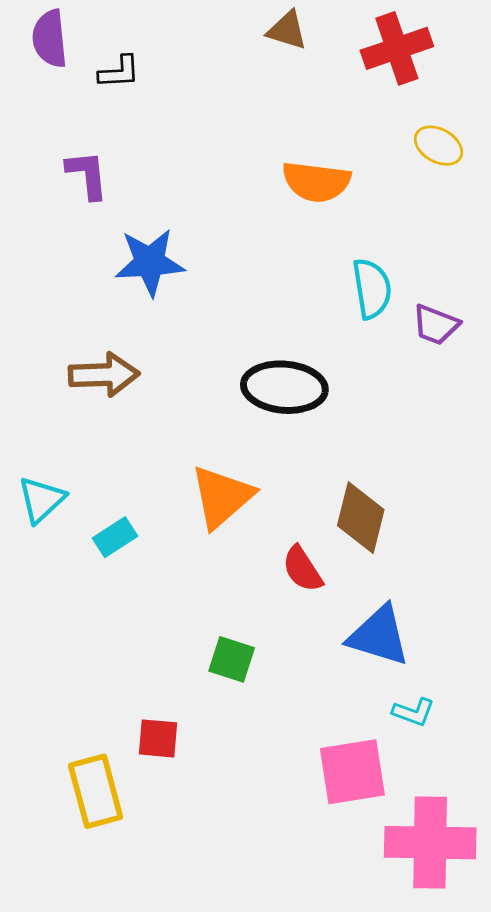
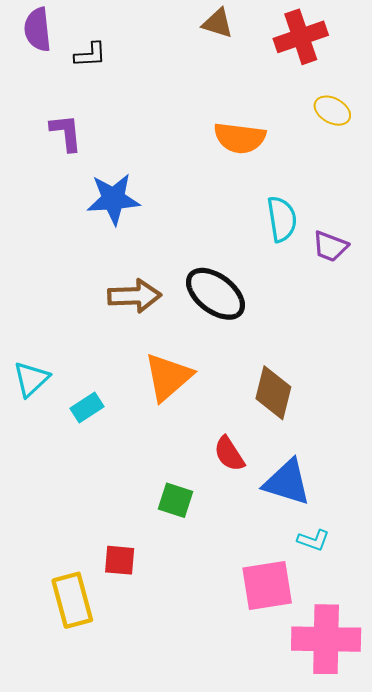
brown arrow: (104, 375) -> (134, 296), moved
black ellipse: (284, 387) -> (215, 294), turned 32
red semicircle: (302, 569) -> (229, 454), moved

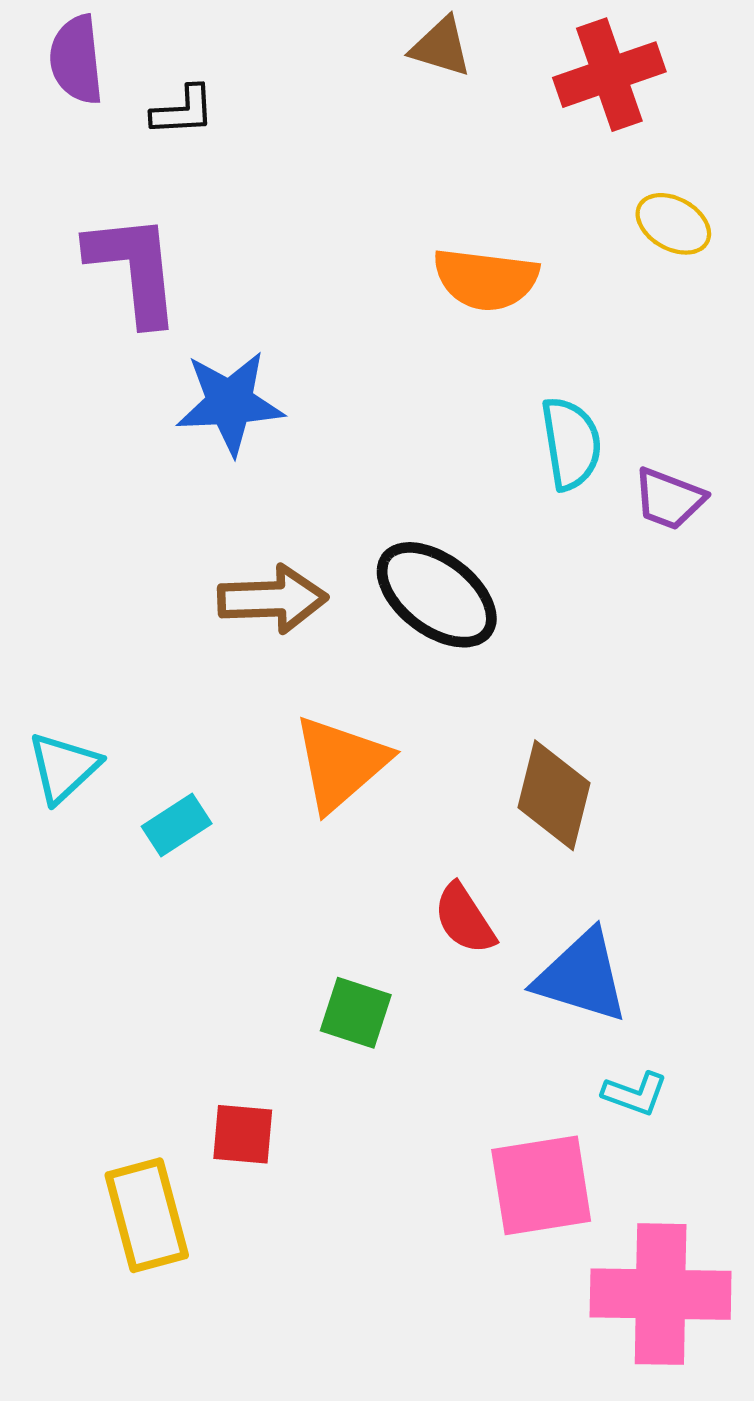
purple L-shape: (66, 133) -> (134, 269), size x1.5

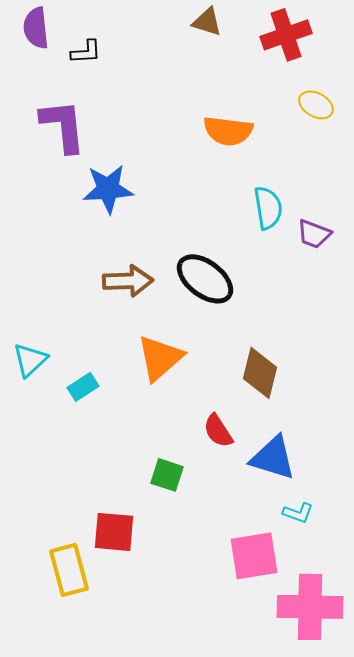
red square: (243, 1134) -> (114, 532), size x1.4

